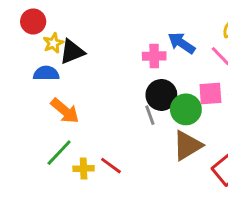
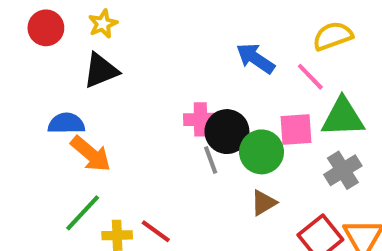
yellow star: (53, 43) -> (103, 24), moved
pink cross: (154, 56) -> (200, 119), moved
blue semicircle: (46, 73) -> (66, 123), moved
brown triangle: (187, 145) -> (264, 203), size x0.6

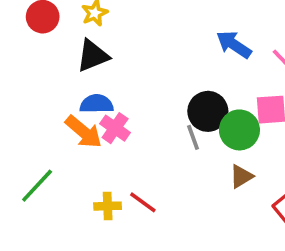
pink cross: (200, 119) -> (115, 128), moved, turned 36
blue semicircle: (66, 123) -> (96, 104), moved
green line: (83, 213) -> (37, 186), moved

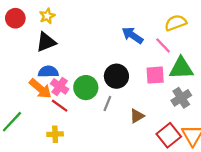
green circle: (239, 130) -> (86, 88), moved
gray line: (193, 137) -> (107, 103), moved, turned 42
red line: (143, 202) -> (60, 106), moved

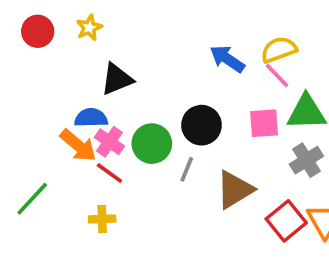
yellow semicircle: (176, 23) -> (279, 50), moved
black triangle: (46, 42) -> (117, 79), moved
brown triangle: (137, 116) -> (235, 190), size x1.6

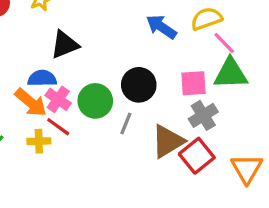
pink line: (277, 75) -> (224, 43), moved
gray cross: (306, 160) -> (203, 115), moved
yellow cross: (102, 219) -> (39, 141), moved
red square: (286, 221) -> (197, 156), moved

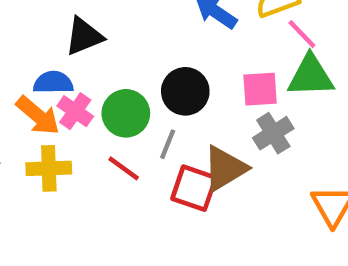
red line: (58, 127) -> (124, 168), moved
yellow cross: (39, 141) -> (49, 168), size x1.4
red square: (197, 156) -> (194, 188), moved, turned -32

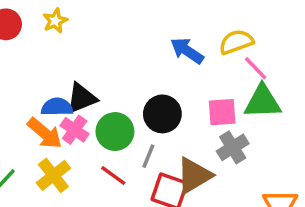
black triangle: (84, 36) -> (82, 98), moved
yellow cross: (49, 168) -> (53, 175), turned -36

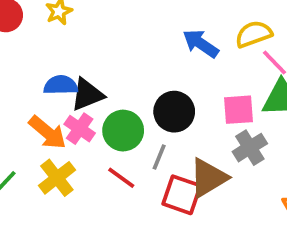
blue semicircle: (57, 107) -> (61, 85), moved

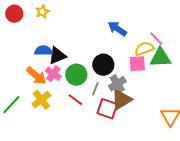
yellow semicircle: (254, 34) -> (144, 49), moved
gray cross: (250, 148) -> (117, 84), moved

